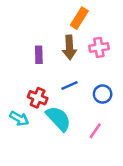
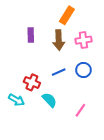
purple rectangle: (39, 55) -> (31, 35), moved
blue circle: (103, 94) -> (83, 70), moved
cyan semicircle: (58, 119) -> (49, 100), size x0.7

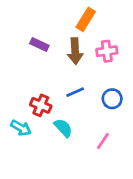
purple rectangle: (31, 35) -> (39, 45), turned -64
blue circle: (83, 70) -> (112, 99), moved

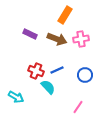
brown arrow: (75, 51) -> (57, 39), turned -66
red cross: (41, 105) -> (36, 71), moved
cyan semicircle: (63, 128) -> (48, 87), moved

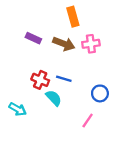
orange rectangle: (65, 15) -> (73, 17), turned -48
blue line: (57, 70) -> (64, 79), turned 40
blue circle: (85, 75) -> (100, 93), moved

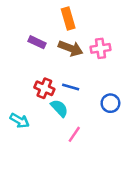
orange rectangle: (73, 17) -> (68, 18), moved
pink line: (88, 121) -> (74, 134), moved

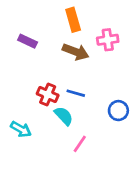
purple rectangle: (37, 42) -> (28, 41), moved
pink cross: (100, 48) -> (108, 40), moved

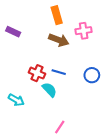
purple rectangle: (28, 41) -> (13, 32), moved
blue circle: (118, 111) -> (92, 75), moved
pink line: (80, 144) -> (60, 127), moved

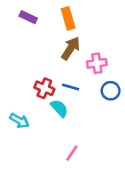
pink cross: (84, 31) -> (97, 63), moved
purple rectangle: (13, 32) -> (28, 17), moved
brown arrow: (59, 40) -> (71, 48), turned -78

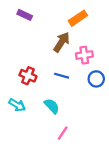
orange rectangle: (68, 18) -> (78, 18), moved, turned 72
red cross: (44, 88) -> (28, 76), moved
cyan semicircle: (59, 108) -> (52, 106), moved

